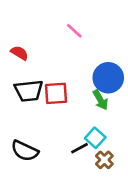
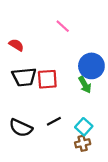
cyan square: (95, 138) -> (84, 127), moved
black line: (80, 148) -> (54, 121), moved
brown cross: (104, 160) -> (83, 143), moved, turned 32

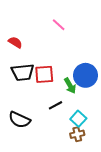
blue circle: (91, 66) -> (86, 75), moved
green arrow: (85, 85) -> (70, 86), moved
black line: (54, 121) -> (56, 105), moved

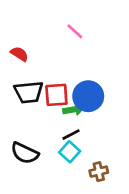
blue circle: (86, 75) -> (88, 96), moved
green arrow: (70, 86) -> (74, 109), moved, turned -70
cyan square: (78, 119) -> (70, 152), moved

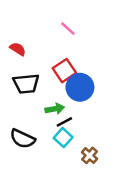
red square: (56, 95) -> (64, 71), moved, turned -30
green arrow: (74, 109) -> (55, 109), moved
brown cross: (99, 172) -> (90, 155), turned -35

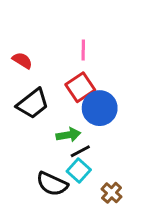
pink line: (68, 29) -> (83, 50), moved, turned 49
black trapezoid: (26, 84) -> (33, 104), turned -32
black semicircle: (22, 139) -> (52, 184), moved

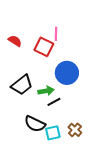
red square: (80, 87) -> (44, 47), moved, turned -30
black trapezoid: (33, 104) -> (22, 85), moved
cyan square: (79, 171) -> (53, 133), moved, turned 35

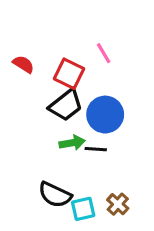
pink line: (56, 34) -> (104, 53), moved, turned -32
black trapezoid: (22, 85) -> (66, 105), moved
black line: (54, 102) -> (96, 149), moved, turned 32

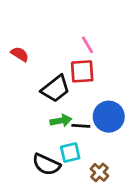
red square: (69, 74) -> (82, 71), moved, turned -30
blue circle: (105, 115) -> (109, 117), moved
cyan square: (83, 209) -> (70, 152), moved

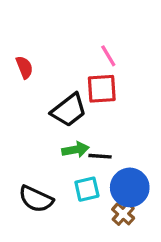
red semicircle: (20, 54) -> (24, 67), turned 36
blue circle: (109, 117) -> (130, 187), moved
black semicircle: (46, 164) -> (36, 199), moved

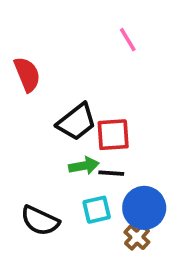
pink line: (108, 56) -> (128, 40), moved
red semicircle: (24, 67) -> (27, 74), size x1.4
red square: (102, 89) -> (113, 135), moved

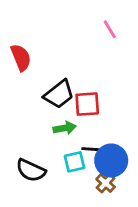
pink line: (128, 40) -> (110, 29), moved
black line: (111, 173) -> (91, 149), moved

